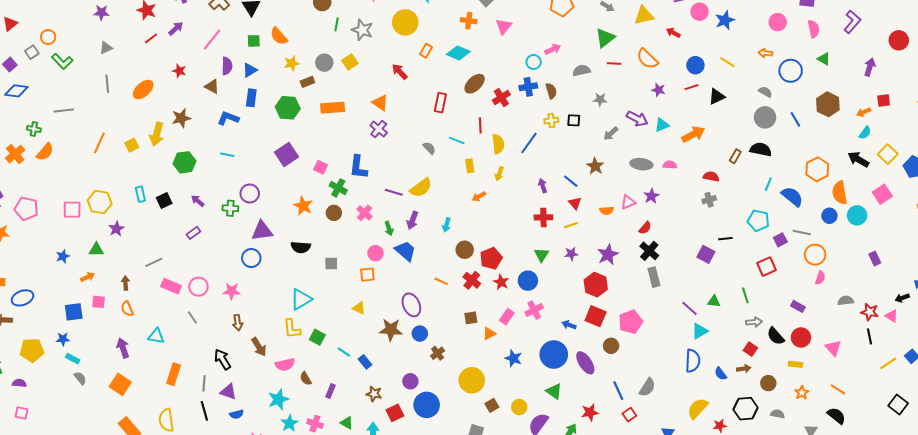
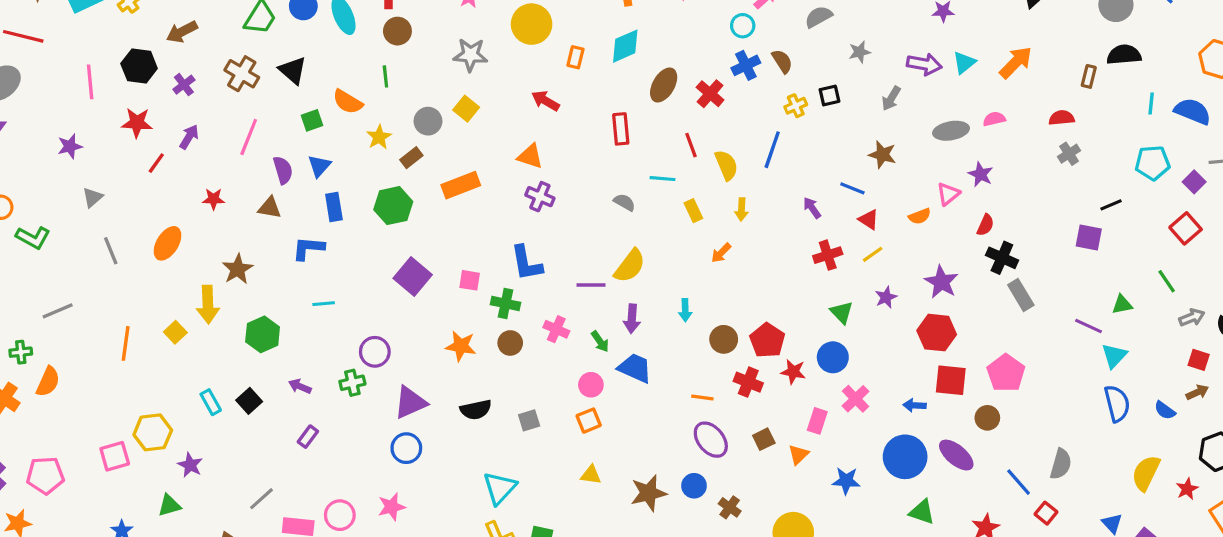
green line: (337, 24) -> (385, 76), moved
cyan diamond: (458, 53) -> (625, 46), turned -30
purple ellipse: (411, 305) -> (711, 440), moved

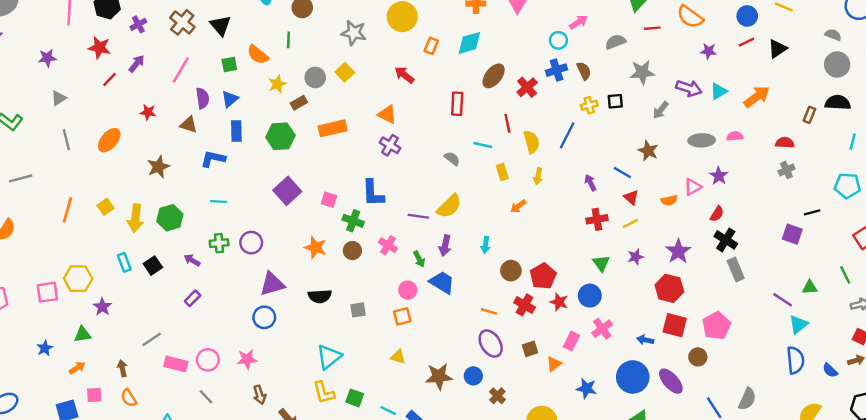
gray star: (860, 52) -> (642, 72), size x1.5
yellow arrow: (208, 304) -> (135, 218), moved
green cross: (352, 383) -> (219, 243), moved

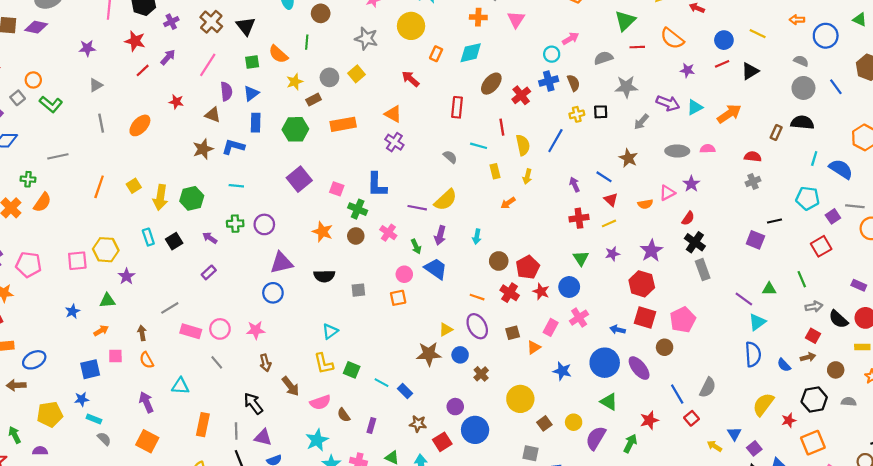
brown star: (158, 167) -> (203, 149), moved
cyan triangle: (329, 357) -> (330, 331), size x0.7
yellow triangle: (398, 357) -> (446, 330), moved, turned -48

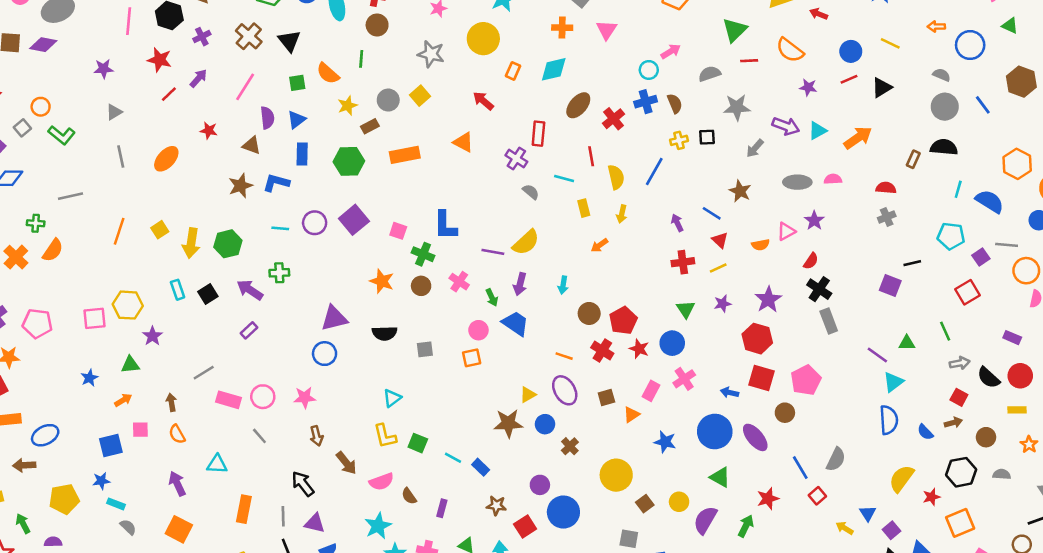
purple cross: (394, 142) -> (516, 159), moved
purple circle: (264, 224) -> (315, 223), moved
purple arrow: (210, 238) -> (250, 290), size x1.5

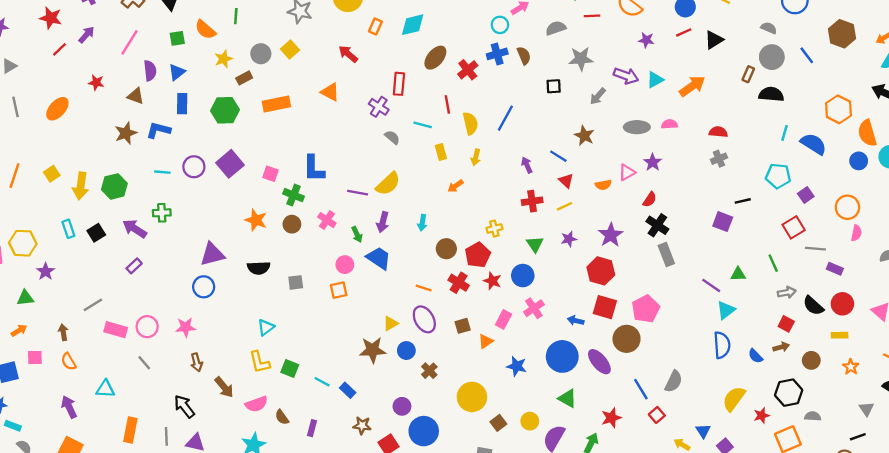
yellow cross: (679, 140) -> (494, 229), moved
brown rectangle: (913, 159) -> (748, 74), moved
gray line: (1007, 245) -> (815, 249), moved
brown circle: (785, 413) -> (627, 339), size x1.5
gray semicircle: (1002, 474) -> (813, 416), moved

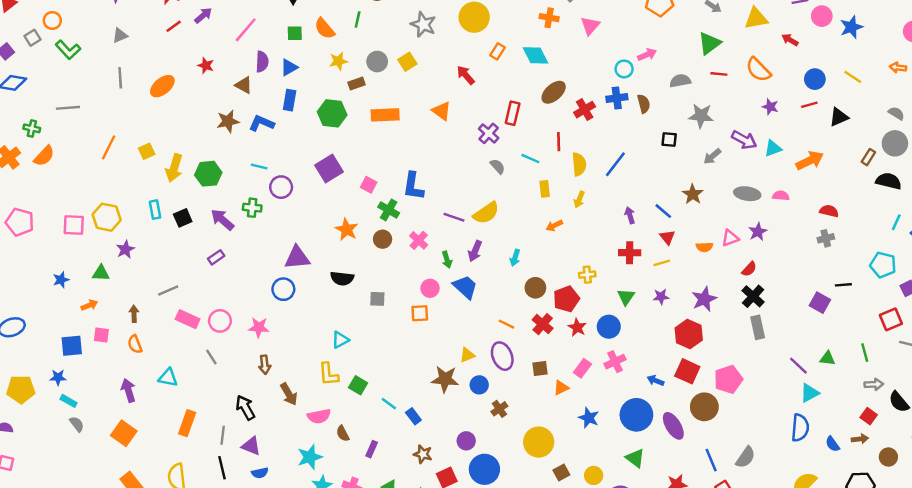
cyan diamond: (413, 25) -> (536, 55), turned 68
purple circle: (194, 167) -> (281, 187), moved

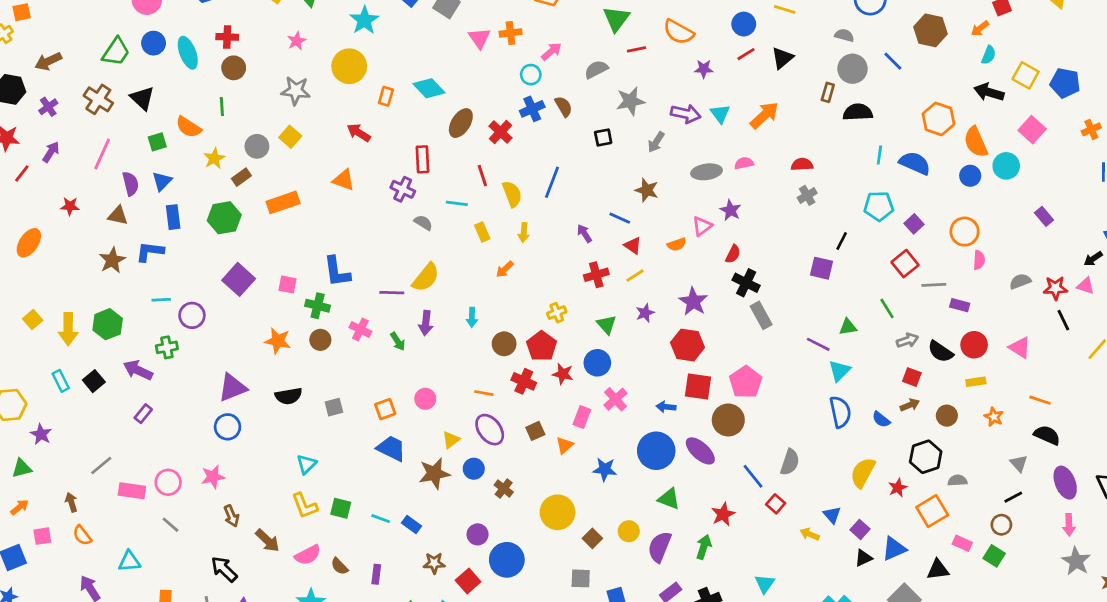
orange cross: (549, 18) -> (511, 33), moved
cyan triangle: (773, 148) -> (720, 114), turned -30
black line: (843, 285) -> (842, 241), turned -42
blue trapezoid: (465, 287) -> (391, 448), moved
pink circle: (430, 288) -> (425, 399), moved

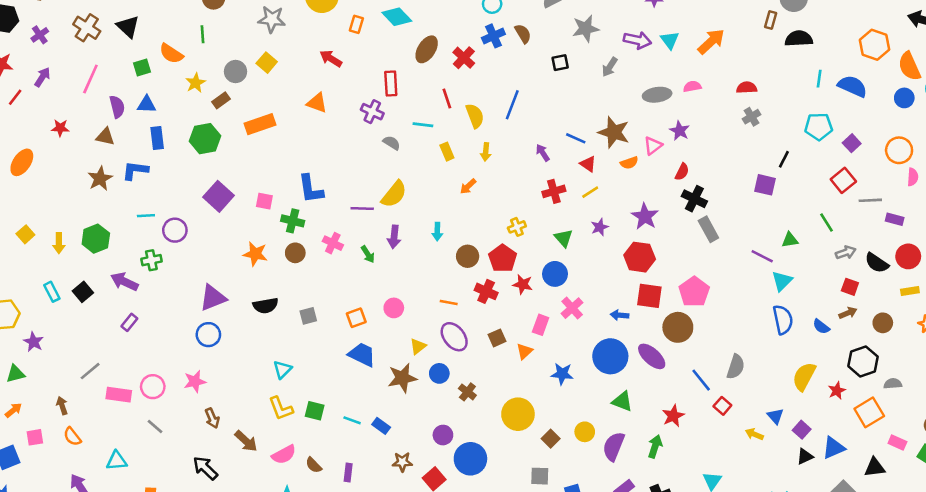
blue triangle: (162, 181) -> (147, 104), turned 48
brown star: (647, 190) -> (614, 132), moved, size x1.4
yellow arrow: (68, 329) -> (59, 243), size x0.7

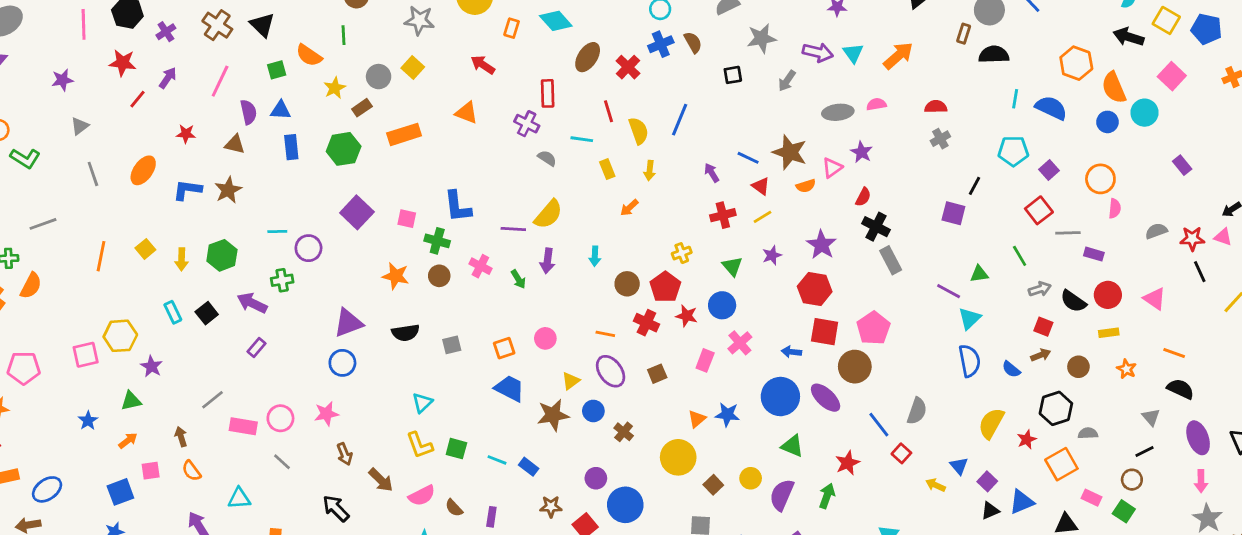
blue L-shape: (135, 170) -> (187, 190), moved
orange triangle: (524, 351) -> (697, 419), moved

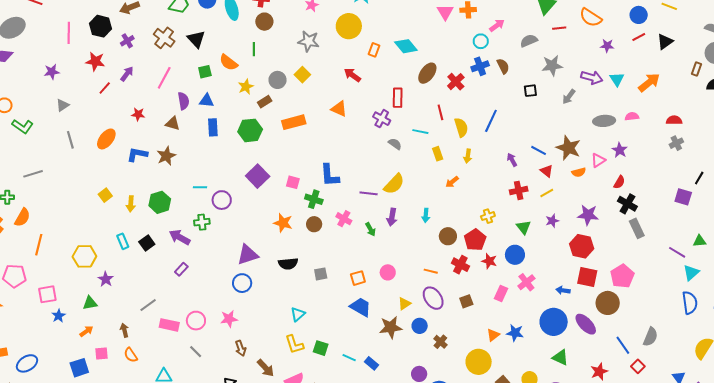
purple star: (822, 245) -> (588, 215), turned -30
orange line: (101, 256) -> (39, 245), moved
pink square: (86, 355) -> (47, 294), moved

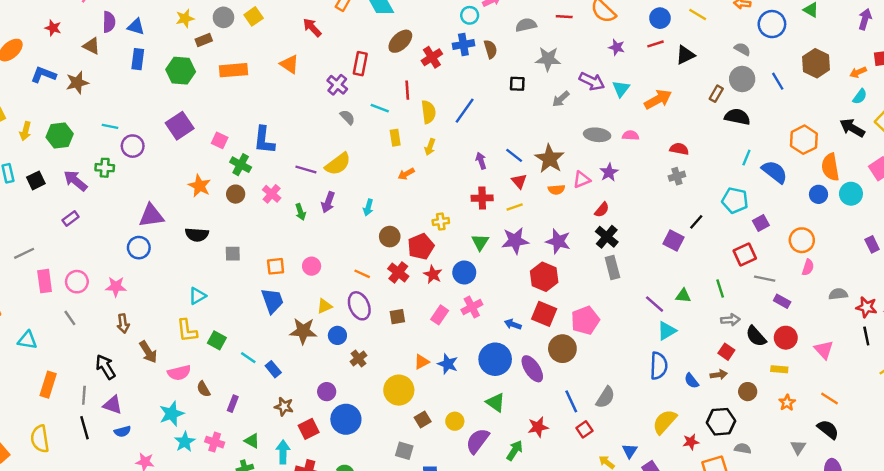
purple star: (552, 221) -> (515, 241), size x1.6
blue trapezoid: (360, 307) -> (272, 301), turned 30
pink rectangle: (169, 325) -> (45, 281), turned 60

